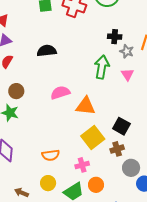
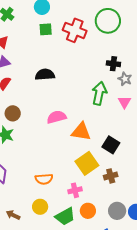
black square: (121, 126) -> (111, 145), moved
gray circle: (131, 168) -> (117, 211), moved

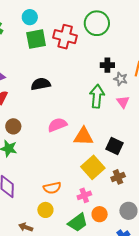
green square: (46, 29) -> (36, 39), size x1.5
yellow circle: (40, 207) -> (45, 210), moved

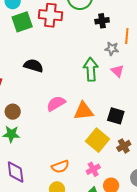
black cross: (107, 65) -> (102, 21), moved
black semicircle: (41, 84) -> (33, 66), turned 36

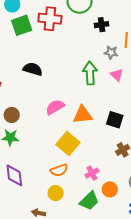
yellow square: (97, 140) -> (68, 143), moved

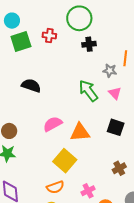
red cross: (50, 19) -> (49, 36), size x0.6
black cross: (102, 25) -> (89, 44), moved
green arrow: (90, 73) -> (88, 91), turned -35
black square: (115, 120) -> (116, 127), moved

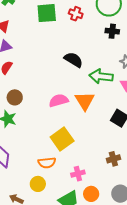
black semicircle: (31, 86) -> (73, 60), moved
green arrow: (88, 91) -> (101, 76), turned -60
orange triangle: (80, 132) -> (85, 101), moved, turned 50

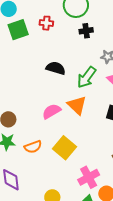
green arrow: (101, 76) -> (87, 77), turned -45
orange semicircle: (47, 163) -> (33, 147), moved
pink cross: (78, 174) -> (89, 177), size x1.5

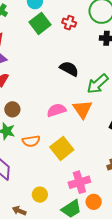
green square: (18, 30) -> (40, 23), turned -30

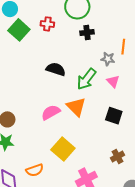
orange semicircle: (31, 141) -> (35, 170), moved

